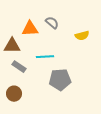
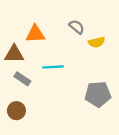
gray semicircle: (52, 23) -> (77, 27), moved
gray pentagon: (60, 80) -> (98, 94), moved

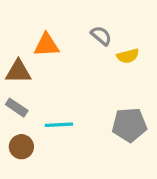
cyan line: (53, 67) -> (59, 125), moved
gray rectangle: (22, 79) -> (17, 108), moved

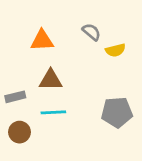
brown triangle: (18, 72) -> (51, 80), moved
gray rectangle: (17, 108) -> (15, 97), turned -48

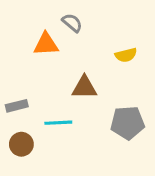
gray semicircle: (91, 32) -> (72, 23), moved
brown triangle: (51, 80) -> (84, 87), moved

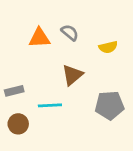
gray semicircle: (72, 23) -> (70, 33), moved
brown triangle: (84, 87) -> (72, 75), turned -40

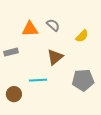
yellow semicircle: (108, 47) -> (82, 36), turned -32
gray rectangle: (14, 91) -> (11, 52), moved

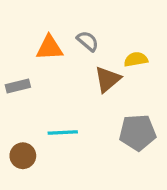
yellow semicircle: (82, 36) -> (136, 59), turned -144
brown triangle: (55, 57) -> (108, 79), moved

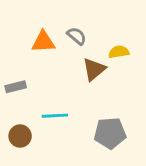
gray rectangle: (18, 86) -> (16, 87), moved
gray pentagon: (137, 132) -> (110, 133), moved

